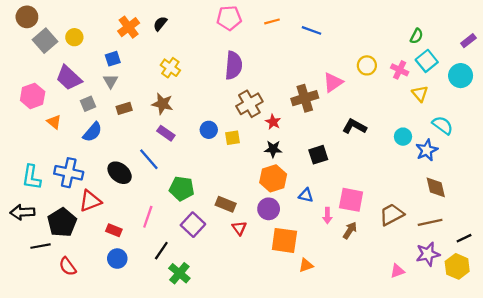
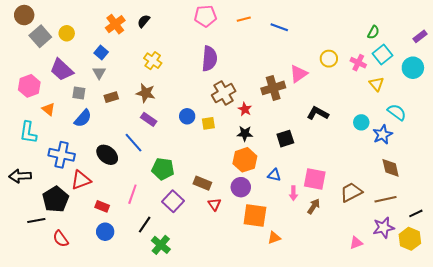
blue square: (113, 59) -> (101, 53), turned -32
gray square: (88, 104) -> (79, 93), turned 32
cyan L-shape: (31, 177) -> (28, 132), moved
black arrow: (22, 212) -> (20, 176), moved

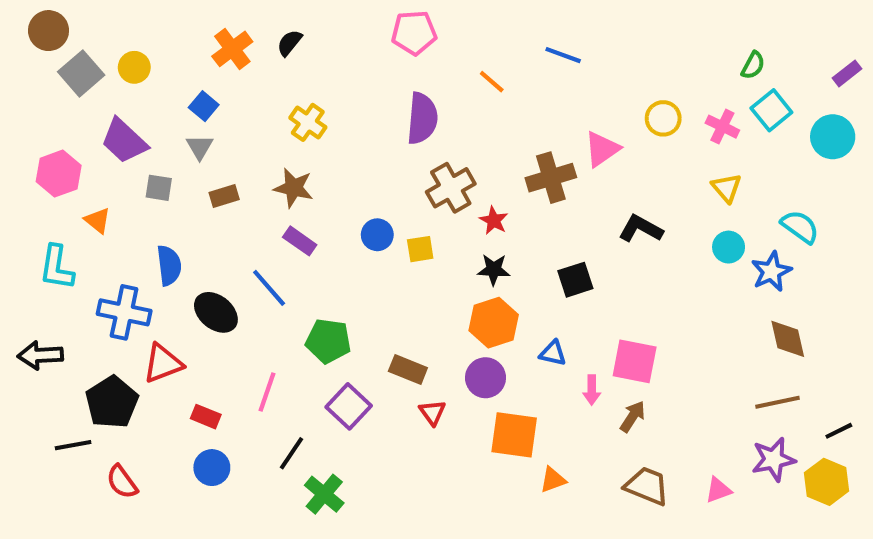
orange line: (244, 19) -> (492, 82), moved, turned 56
yellow triangle: (376, 84) -> (726, 188), moved
blue semicircle: (83, 118) -> (169, 265), moved, turned -48
brown trapezoid: (351, 192) -> (647, 486), moved, turned 50

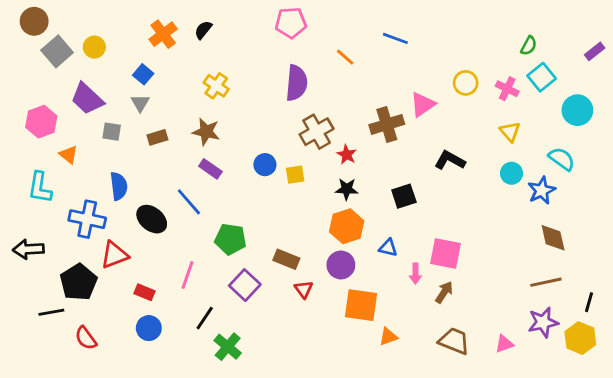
cyan circle: (833, 137) -> (577, 110), moved
black line: (839, 431) -> (589, 302), turned -48

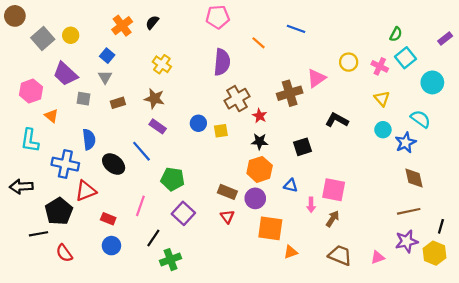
brown circle: (34, 21) -> (15, 16), moved
brown rectangle: (286, 259) -> (227, 192), moved
green cross: (228, 347) -> (170, 260), turned 30

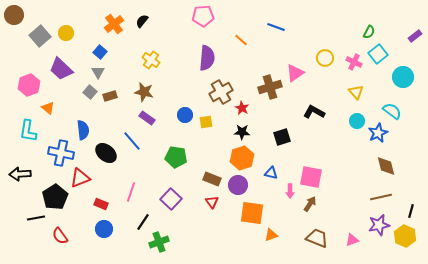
gray square: (84, 99) -> (90, 92), moved, turned 32
green pentagon: (173, 179) -> (176, 157), moved

